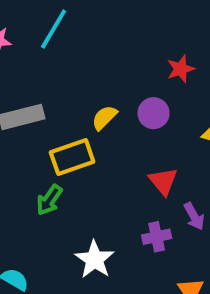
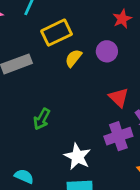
yellow rectangle: (72, 157) -> (57, 33), moved
purple cross: (157, 237) -> (118, 136), size x1.4

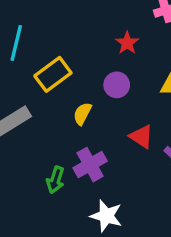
yellow semicircle: (73, 58) -> (82, 114), moved
purple cross: (118, 136) -> (90, 165), moved

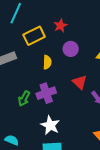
red star: (127, 43) -> (60, 26), moved
yellow semicircle: (82, 114) -> (47, 62), turned 144

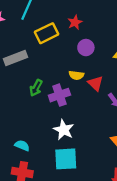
yellow semicircle: (47, 62) -> (76, 75), moved, turned 96
green arrow: (24, 98) -> (36, 88), moved

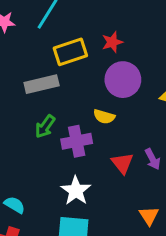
purple circle: (86, 48) -> (123, 80), size x1.5
gray rectangle: (15, 58) -> (42, 84), moved
red triangle: (95, 83) -> (122, 163), moved

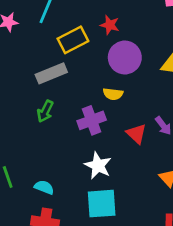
red star: (112, 42) -> (110, 25), turned -30
green arrow: (45, 127) -> (45, 111), moved

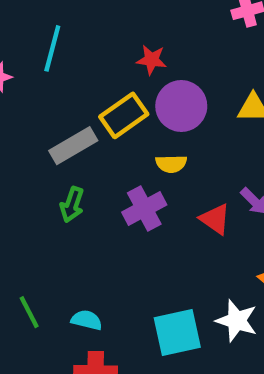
yellow rectangle: (73, 40) -> (124, 115), moved
white star: (98, 166) -> (237, 321), moved

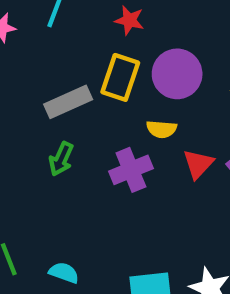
red star: (152, 60) -> (129, 20), moved
yellow rectangle: (124, 115) -> (120, 77), turned -42
red triangle: (215, 219) -> (198, 164), moved, turned 32

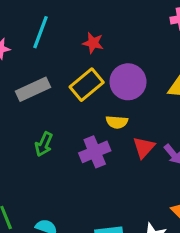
yellow rectangle: (120, 77) -> (87, 85), turned 32
gray rectangle: (68, 102) -> (33, 89), moved

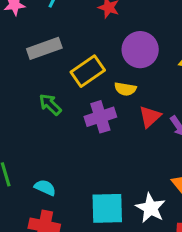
yellow rectangle: (87, 85) -> (88, 71), moved
green arrow: (44, 144) -> (50, 104), turned 105

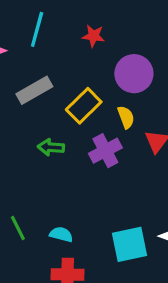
yellow semicircle: (125, 89) -> (126, 117), turned -110
green arrow: (50, 104) -> (51, 147), turned -30

